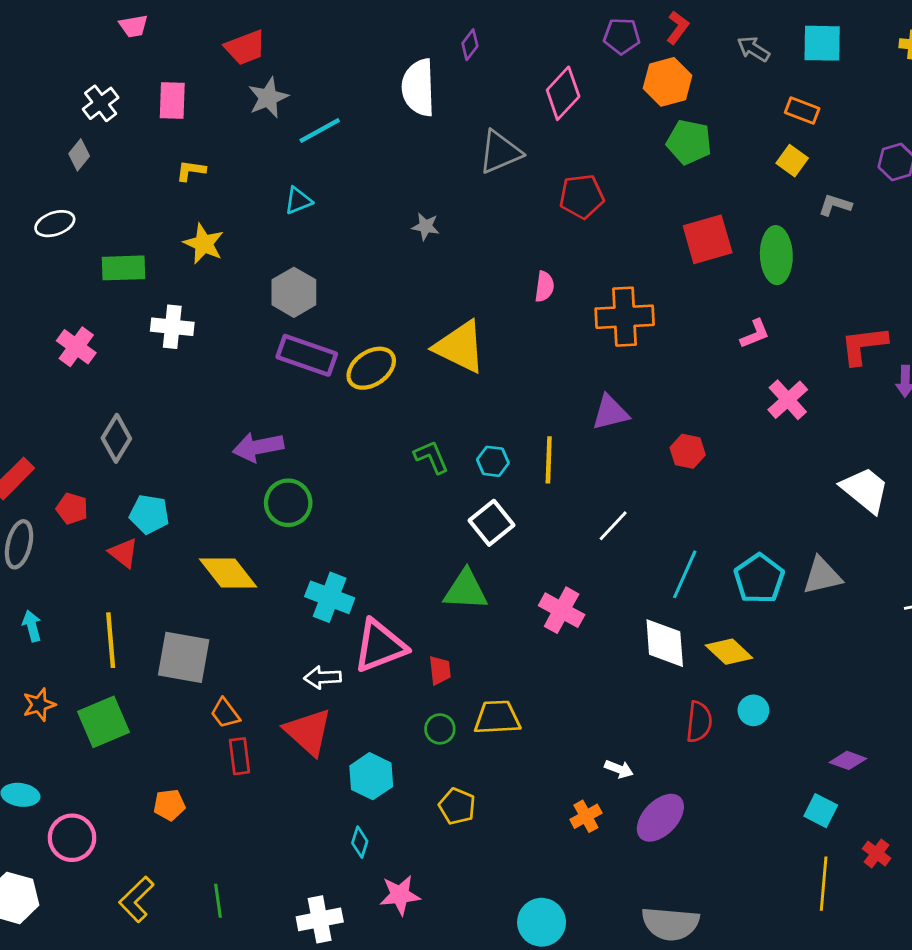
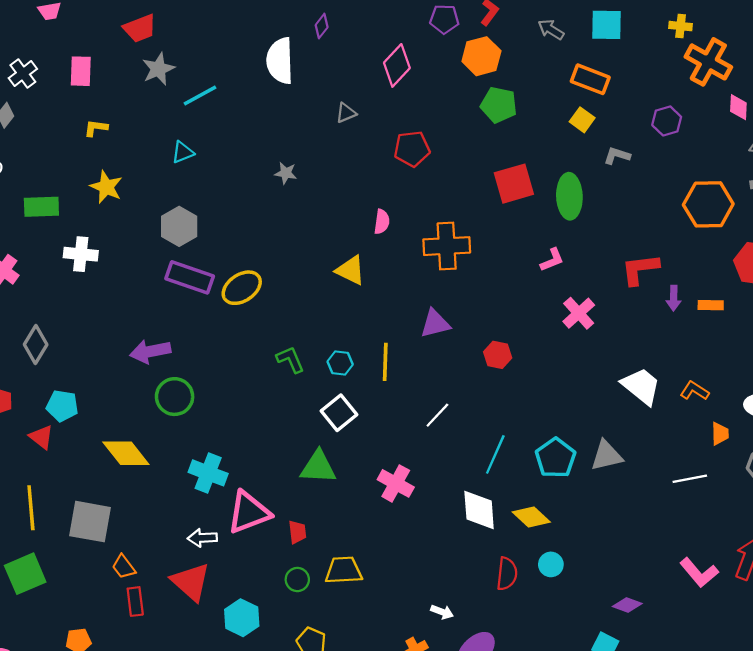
orange rectangle: (802, 111) -> (590, 79), size x1.4
gray triangle: (500, 152) -> (346, 113), size x0.6
yellow triangle: (460, 347) -> (351, 270), moved, size x0.7

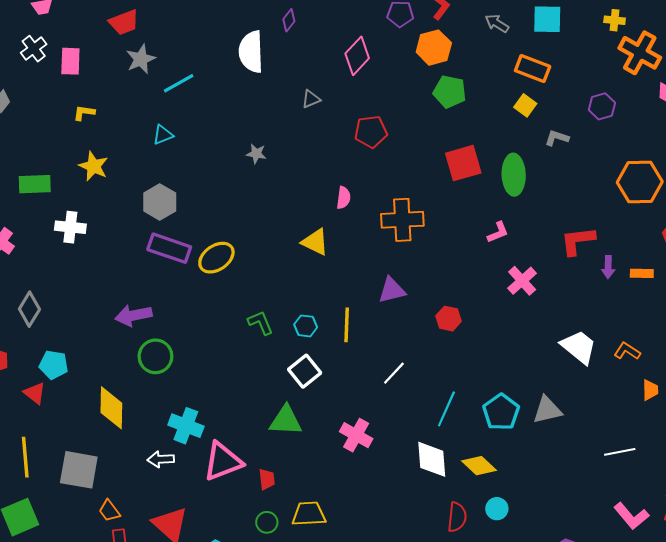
white cross: (23, 74) -> (34, 49), moved
yellow diamond: (126, 453) -> (111, 408), turned 39
white line: (690, 479) -> (620, 452), moved
white arrow: (202, 538) -> (161, 459), moved

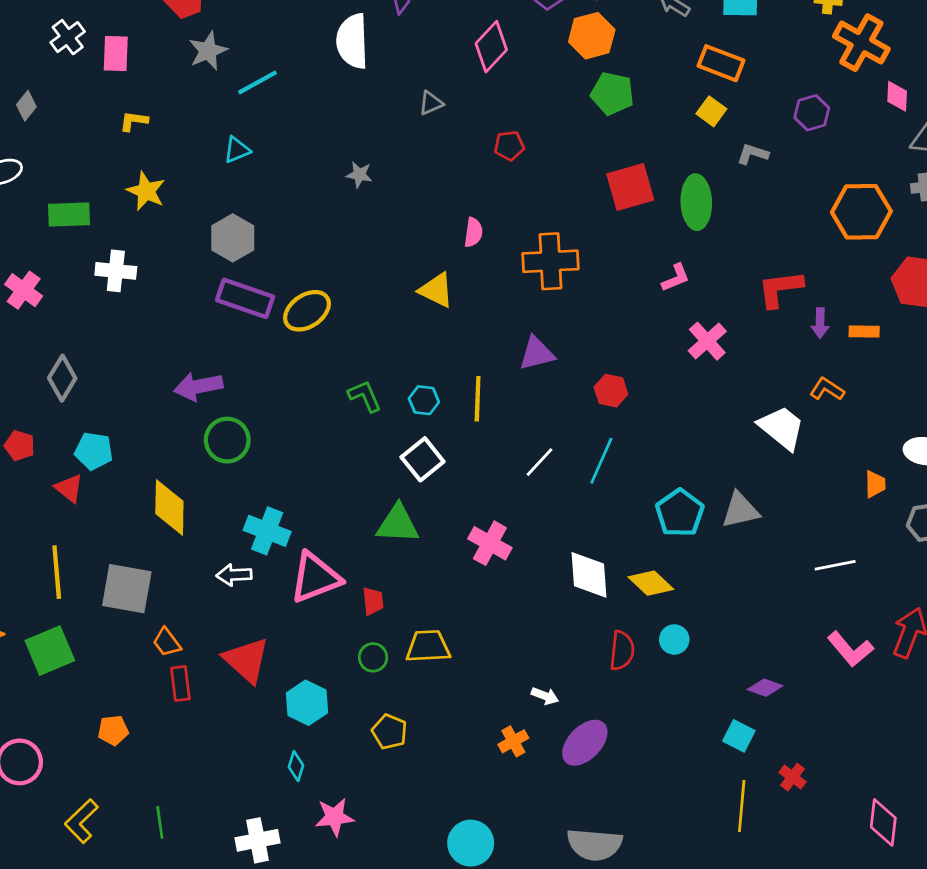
red pentagon: (371, 132) -> (509, 146), size x0.7
orange L-shape: (627, 351) -> (827, 389), moved
cyan line: (446, 409) -> (601, 461), moved

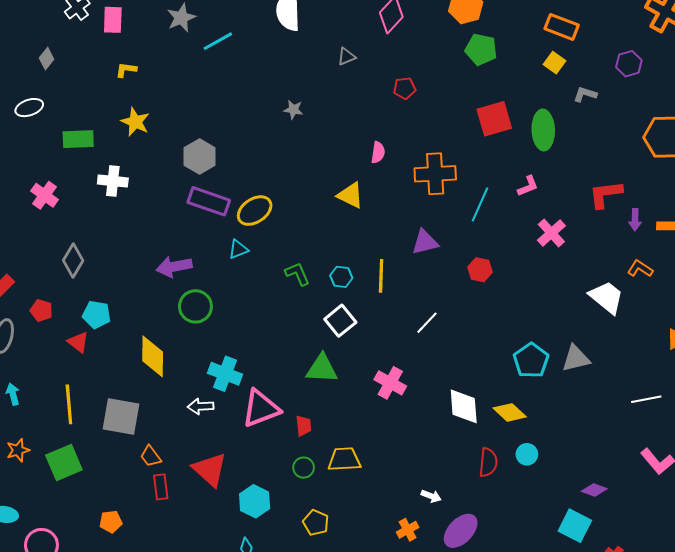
cyan triangle: (237, 150) -> (238, 249), moved
cyan line: (601, 461) -> (480, 204), moved
cyan square: (739, 736) -> (575, 526), size x1.4

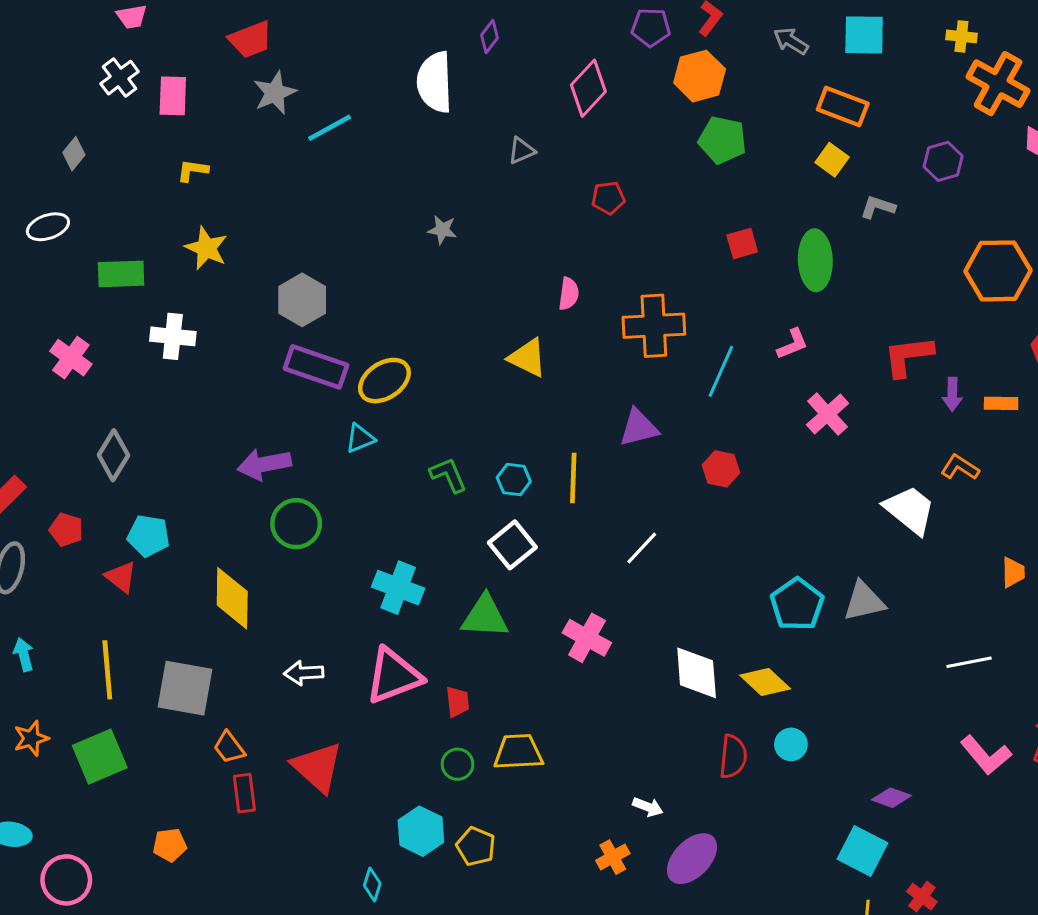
red square: (494, 119) -> (742, 244), size x0.6
cyan cross: (225, 374) -> (398, 588), moved
cyan hexagon: (255, 501) -> (421, 831), moved

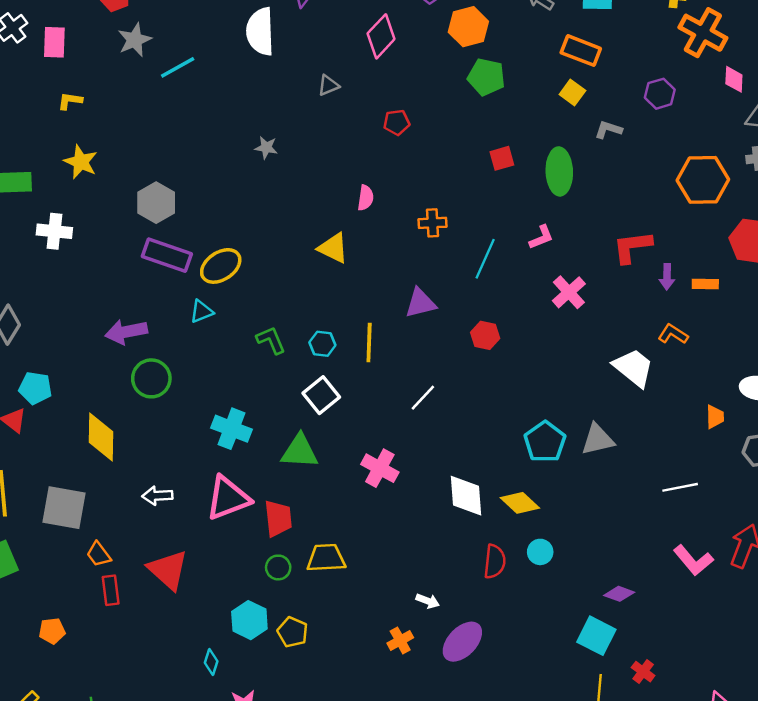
orange cross: (654, 326) -> (432, 223), size x0.6
red trapezoid: (458, 702) -> (278, 518), size x1.5

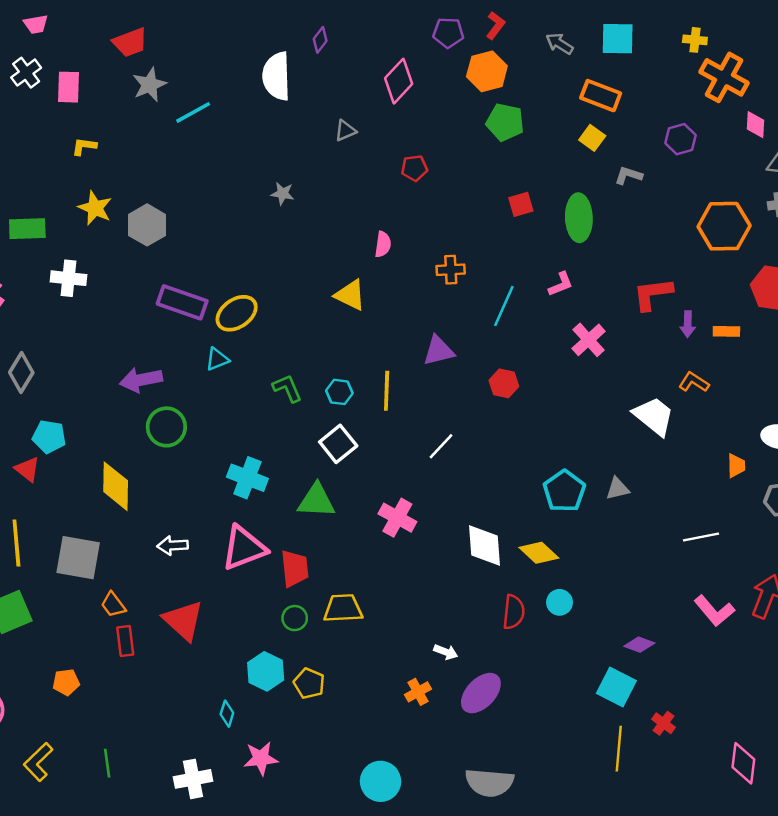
gray hexagon: (156, 203) -> (147, 225), moved
gray triangle: (598, 439) -> (618, 489), size x0.7

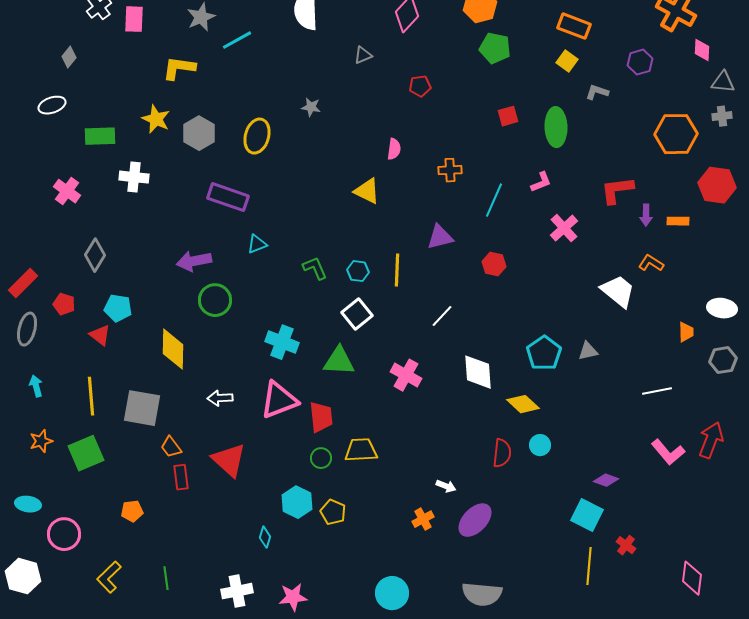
yellow L-shape: (84, 146) -> (179, 68), moved, size x1.6
yellow ellipse: (237, 313) -> (257, 136), moved, turned -40
white diamond: (485, 545) -> (478, 372), moved
pink star: (261, 758) -> (293, 597), moved

